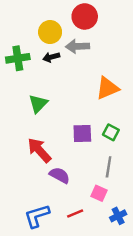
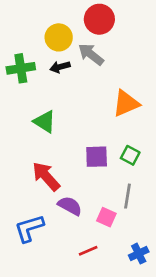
gray arrow: (78, 46) -> (91, 54), turned 40
green triangle: (38, 104) -> (45, 122), turned -42
pink square: (99, 193) -> (106, 217), moved
blue L-shape: (37, 216) -> (29, 228), moved

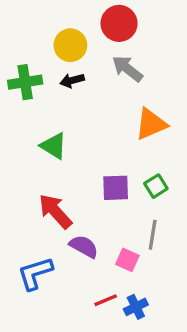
gray arrow: (91, 54) -> (127, 69), moved
green square: (130, 155) -> (156, 186), turned 30
blue cross: (139, 254) -> (136, 307), moved

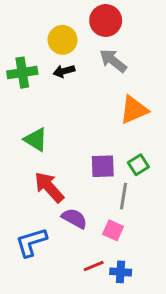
green triangle: (54, 146) -> (36, 140), moved
gray line: (153, 235) -> (124, 196), moved
blue cross: (136, 307) -> (121, 272), turned 30

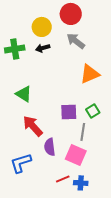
purple semicircle: (74, 218) -> (50, 147), turned -126
pink square: (113, 230) -> (76, 155), size x1.5

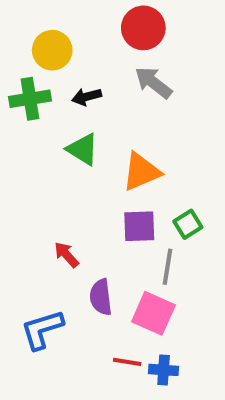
yellow circle: (42, 27) -> (52, 50), moved
orange triangle: (90, 74) -> (141, 172), moved
green triangle: (24, 94) -> (83, 149), moved
red arrow: (33, 126) -> (66, 255), size x0.6
red line: (63, 179) -> (127, 362), turned 32

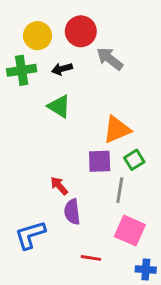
red circle: (143, 28) -> (81, 31), moved
orange triangle: (141, 172) -> (117, 129), moved
red arrow: (66, 255) -> (59, 186), moved
pink square: (153, 313) -> (130, 231), moved
blue cross: (164, 370) -> (146, 270), moved

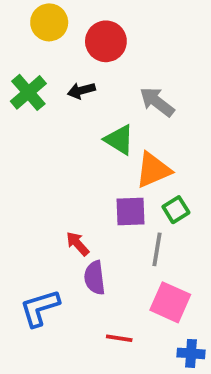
yellow circle: (38, 36) -> (49, 22), moved
gray arrow: (110, 59) -> (157, 102), moved
green cross: (22, 70) -> (28, 92), turned -32
green triangle: (59, 106) -> (119, 140), moved

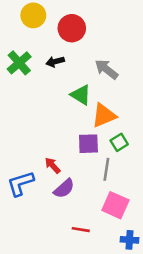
purple semicircle: (95, 278) -> (64, 189), turned -125
blue L-shape: (40, 308) -> (20, 183), moved

